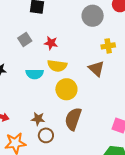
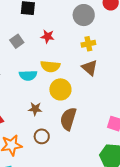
red star: (51, 43) -> (48, 36), moved
yellow cross: (108, 46) -> (88, 44), moved
brown star: (38, 119) -> (35, 109), moved

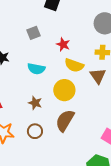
red star: (48, 36) -> (63, 44), moved
yellow semicircle: (50, 66) -> (74, 65), moved

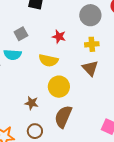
red star: (63, 44) -> (59, 37), moved
yellow semicircle: (74, 65) -> (48, 60), moved
cyan semicircle: (36, 69) -> (13, 55), moved

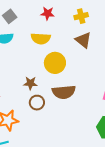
brown semicircle: (63, 117) -> (64, 92), turned -110
brown circle: (35, 131) -> (37, 103), moved

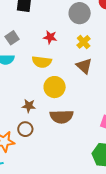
yellow cross: (81, 16) -> (84, 42), turned -32
brown circle: (37, 103) -> (25, 129), moved

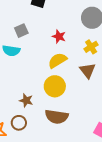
yellow semicircle: (42, 62) -> (57, 60), moved, turned 132

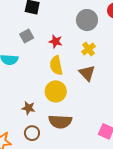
gray square: (21, 31) -> (27, 36), moved
yellow semicircle: (57, 60) -> (56, 65), turned -66
brown circle: (19, 123) -> (32, 133), moved

